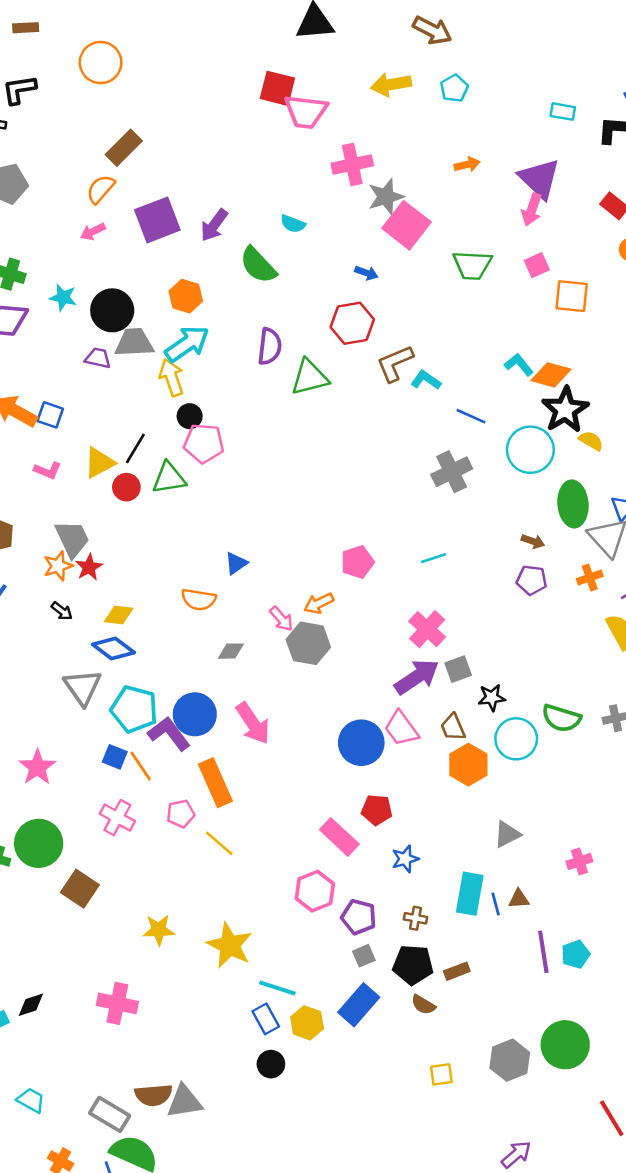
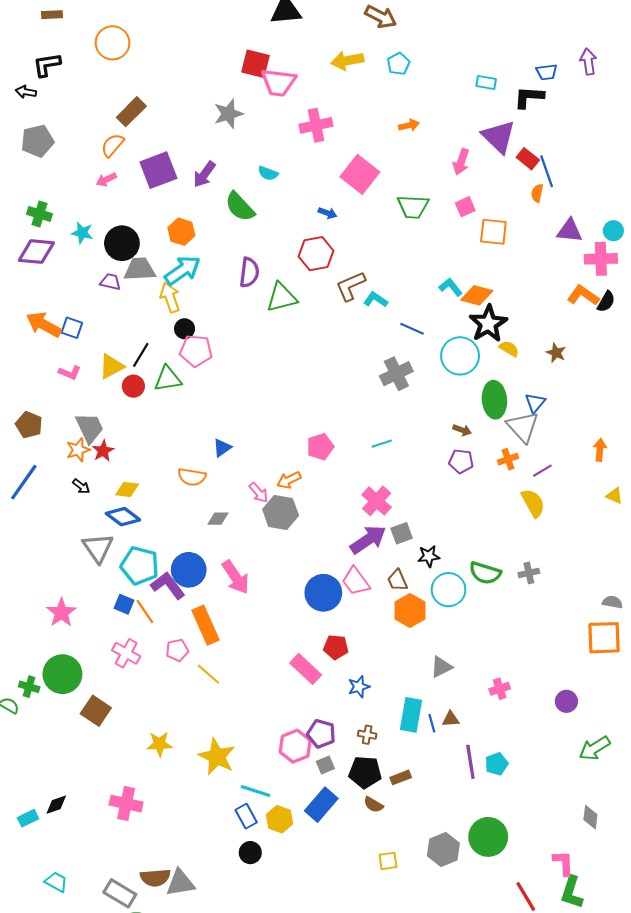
purple triangle: (539, 179) -> (499, 137), moved
gray star: (386, 197) -> (228, 114), moved
pink hexagon: (315, 891) -> (295, 746), moved

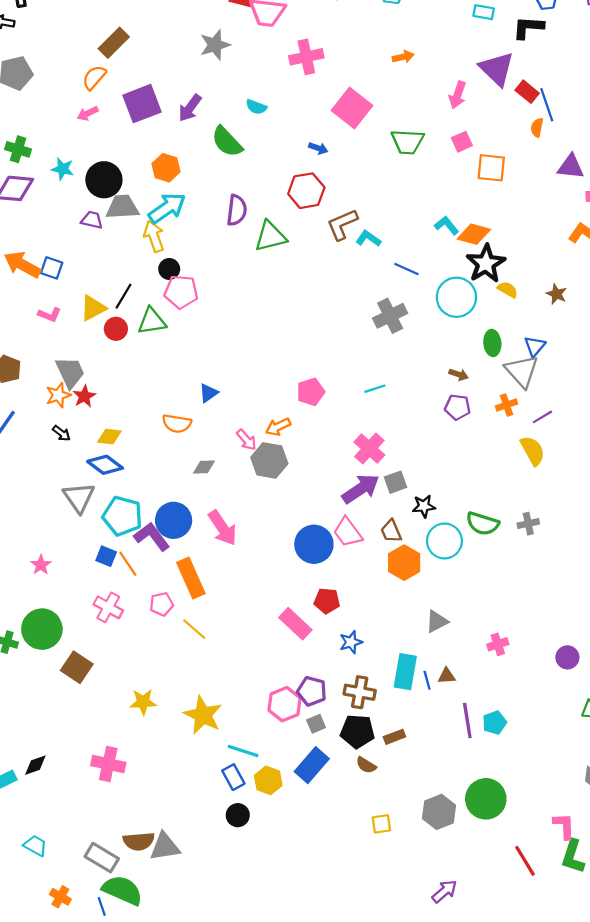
green ellipse: (494, 400) -> (492, 343), size x0.7
pink star: (61, 613) -> (41, 565), size x0.7
brown cross: (367, 735) -> (360, 692), size x1.6

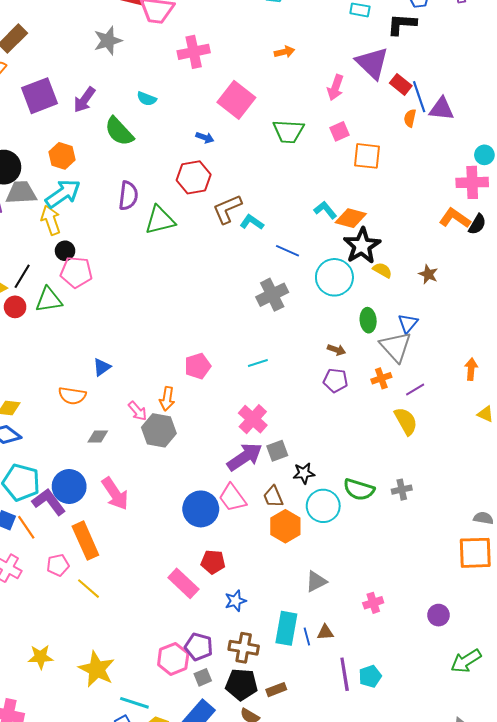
purple triangle: (571, 167) -> (442, 109), moved
orange arrow: (278, 427) -> (167, 399), turned -55

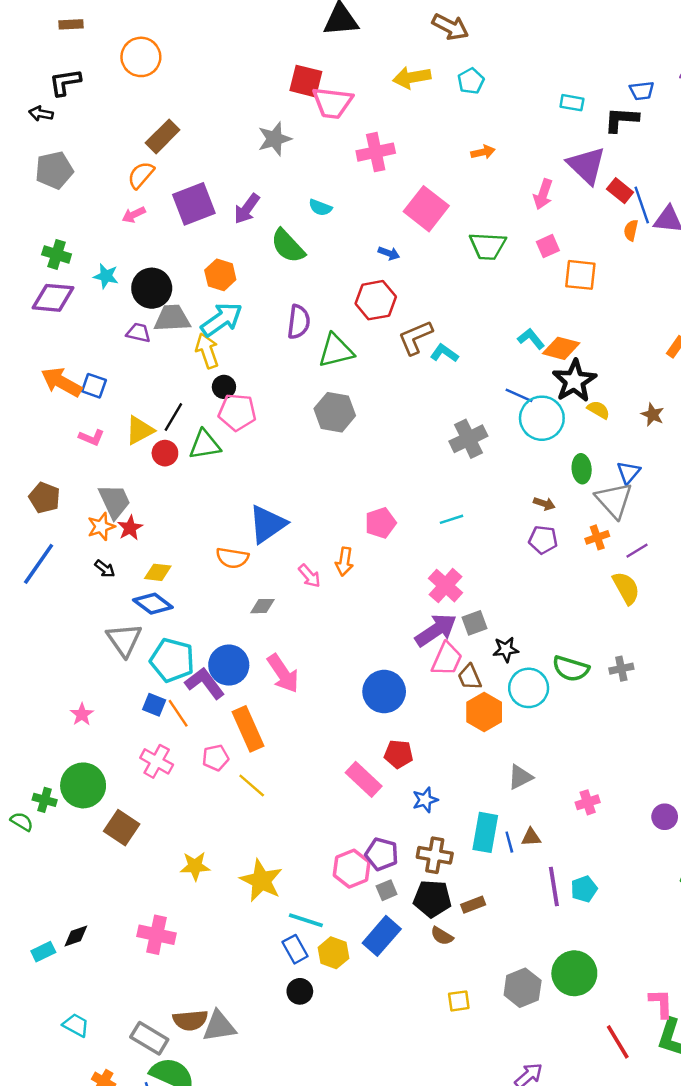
blue line: (287, 251) -> (519, 395), moved
blue triangle: (102, 367) -> (267, 524), size x1.8
gray hexagon: (159, 430) -> (335, 412), moved
pink trapezoid: (232, 498) -> (447, 659), moved, turned -120

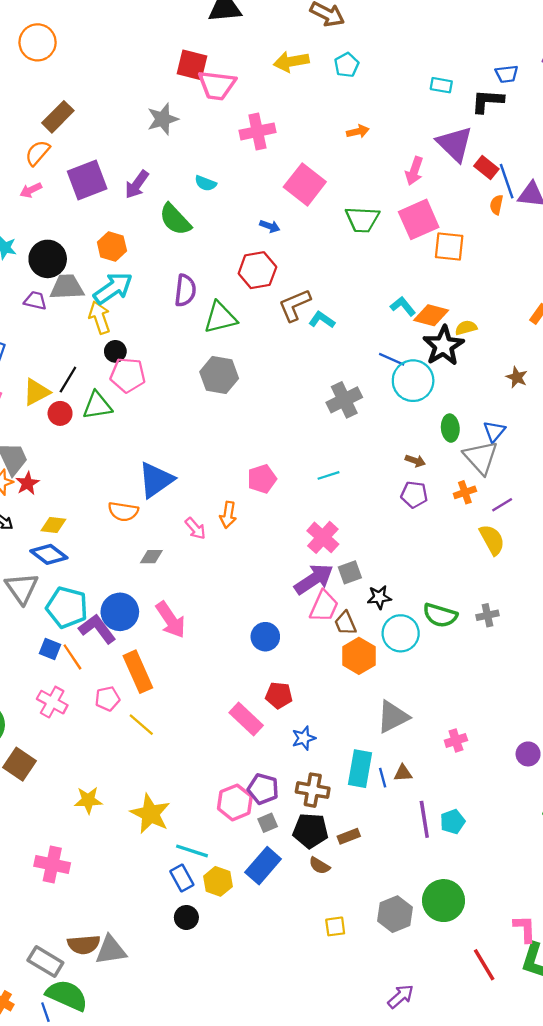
pink square: (548, 246) -> (419, 219), size x1.8
yellow semicircle: (598, 410) -> (466, 328), moved, turned -45
blue circle: (384, 692) -> (265, 637), size x0.7
gray triangle: (520, 777) -> (393, 717), size x1.4

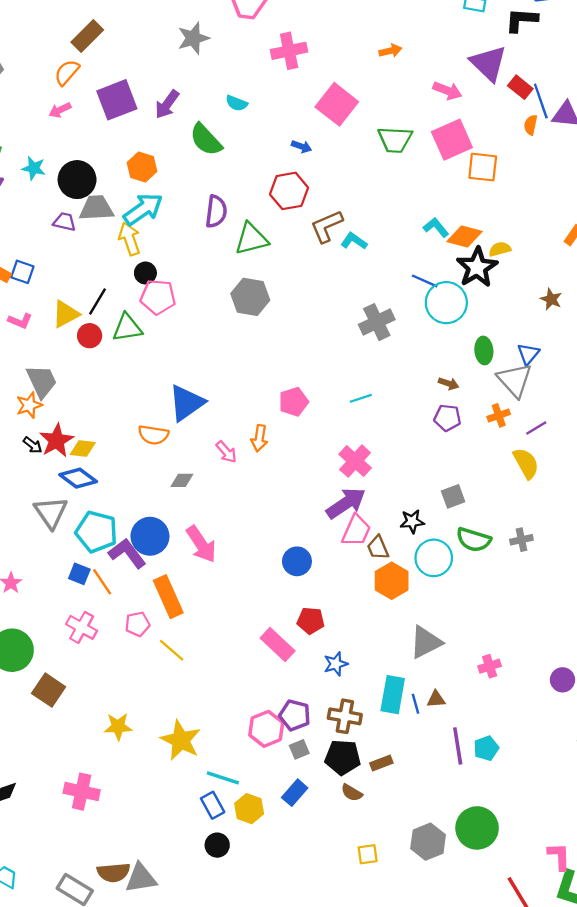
pink arrow: (414, 171) -> (447, 91), turned -88
red star: (27, 483) -> (57, 441), moved, size x1.4
gray square: (350, 572) -> (453, 496), moved
blue rectangle: (263, 866) -> (295, 793), size x0.7

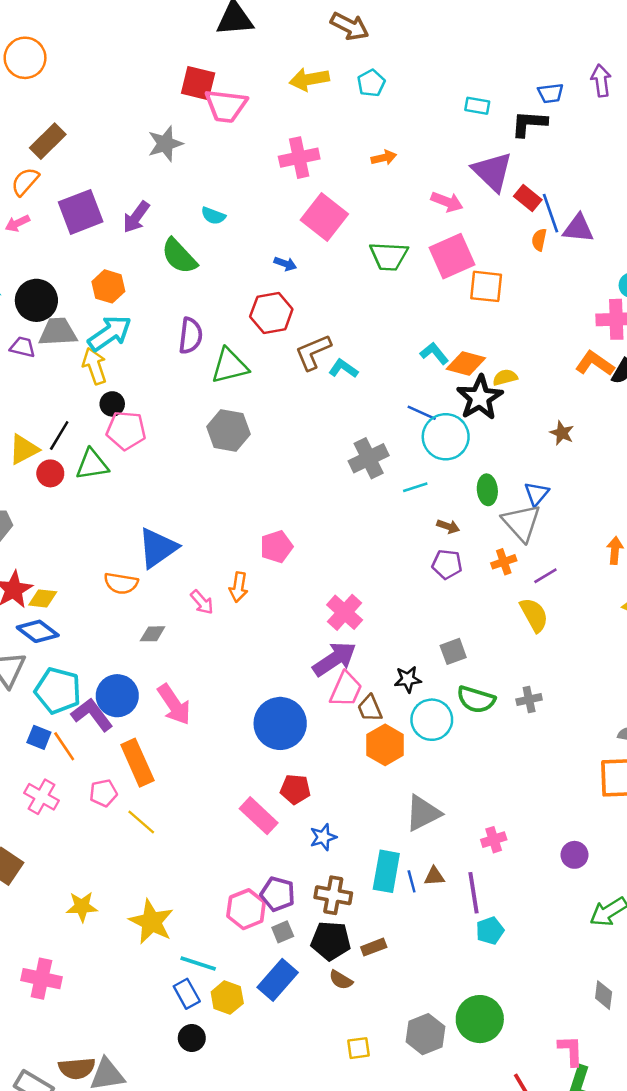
pink cross: (289, 51) -> (299, 158), moved
cyan line: (361, 398) -> (415, 487), moved
blue circle: (297, 561) -> (280, 723), size x1.6
purple line: (458, 746) -> (473, 893), moved
blue rectangle: (295, 793) -> (278, 980), size x1.4

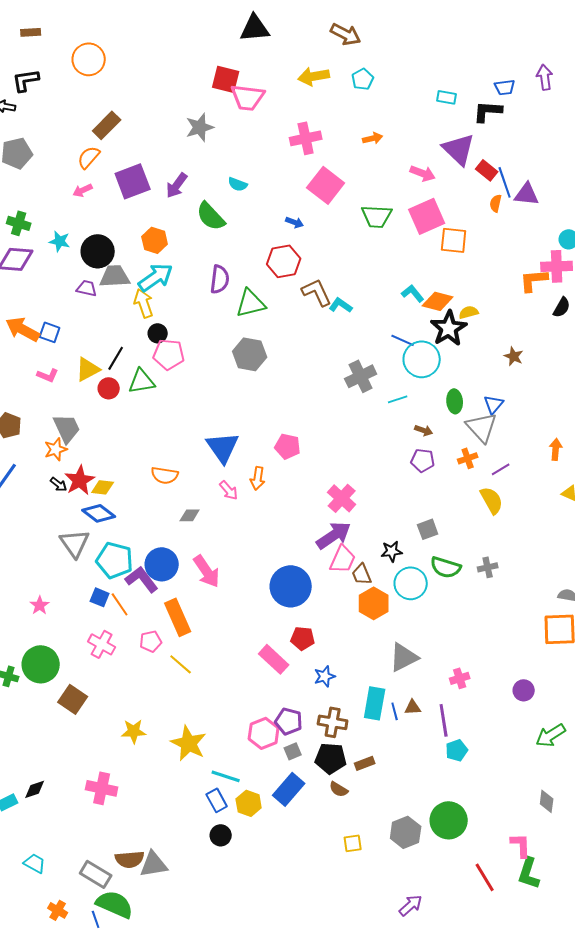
brown L-shape: (313, 352) -> (317, 292), turned 88
orange L-shape: (595, 363) -> (534, 280), moved, turned -40
pink pentagon: (276, 547) -> (288, 446), turned 30
blue triangle: (158, 548) -> (223, 447), moved, turned -30

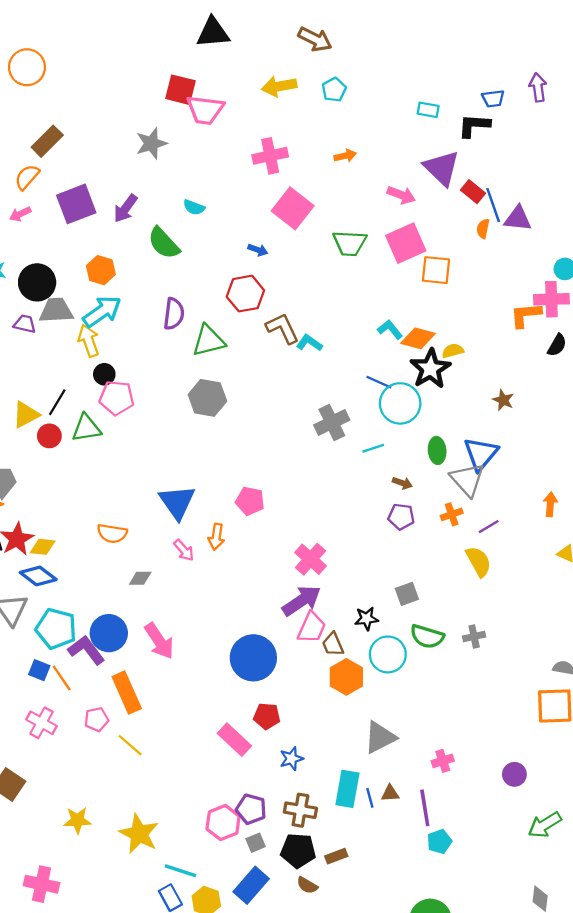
blue triangle: (494, 404) -> (481, 454), size x1.6

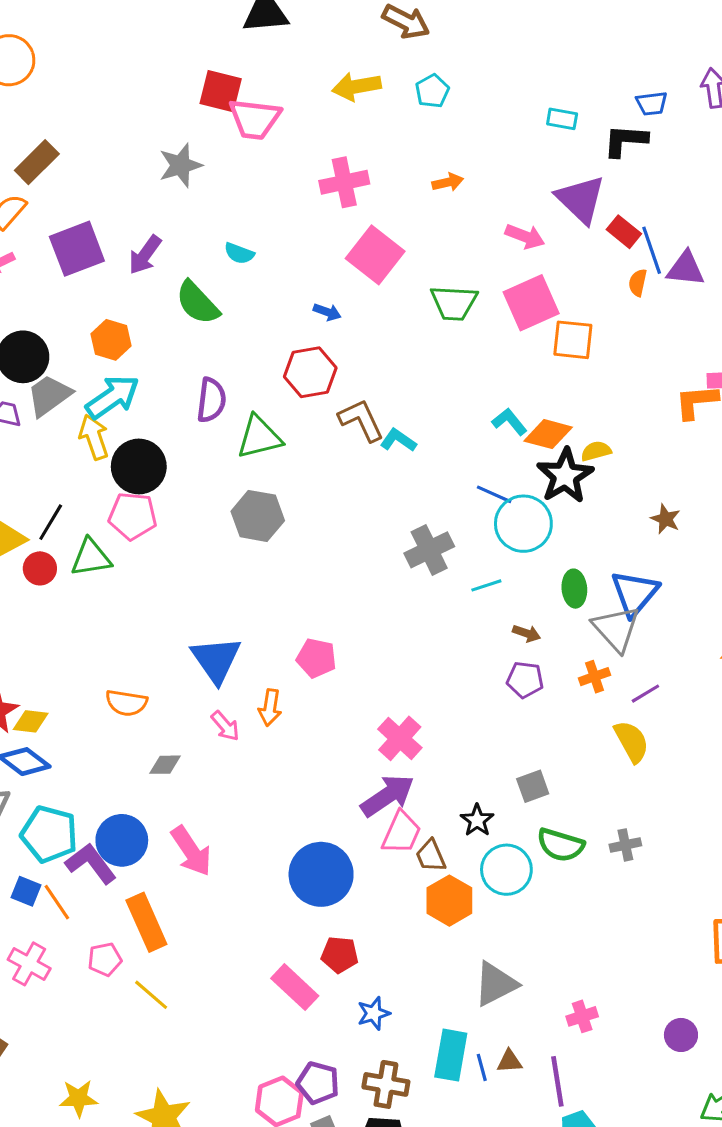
gray trapezoid: (56, 310) -> (49, 395), turned -33
black circle: (104, 374) -> (139, 467), moved, size x1.8
black star: (367, 619) -> (477, 820), turned -30

